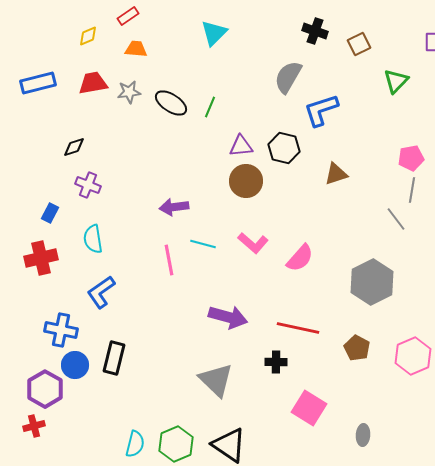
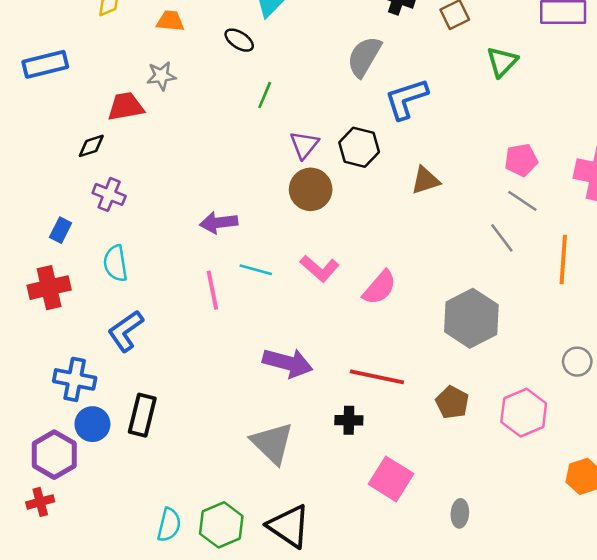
red trapezoid: (93, 83) -> (126, 106), moved
black ellipse: (171, 103) -> (239, 40), moved, size x0.7
purple triangle: (241, 146) -> (304, 145), turned -45
gray line: (412, 190) -> (522, 201), turned -65

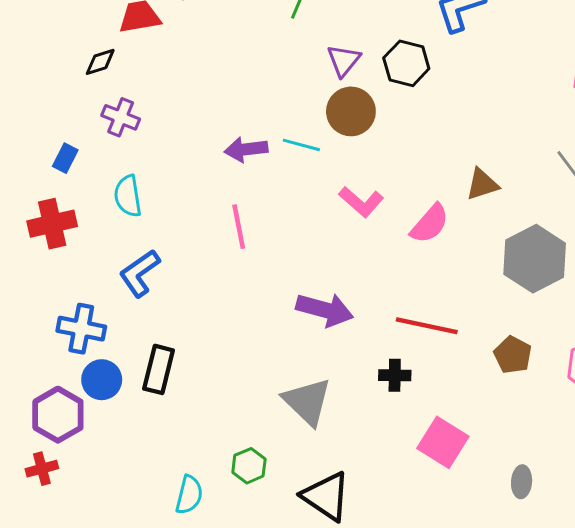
brown triangle: (425, 180) -> (482, 184), moved
cyan line: (256, 270) -> (301, 145), moved
green hexagon: (221, 525) -> (249, 466), moved, size x0.7

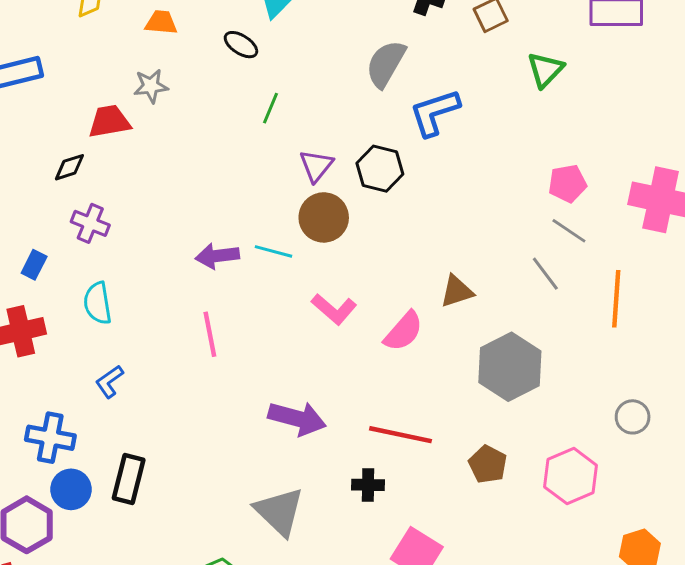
blue L-shape: (140, 273) -> (109, 381), size x0.7

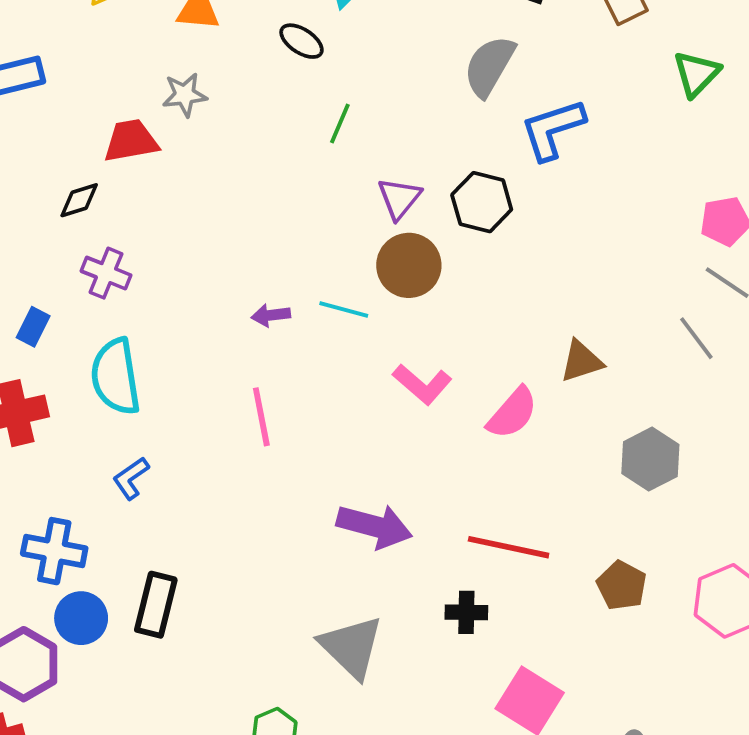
purple arrow: (217, 256) -> (271, 315), size x0.7
cyan semicircle: (98, 303) -> (116, 377), size x1.4
gray hexagon: (510, 367) -> (650, 459), size x0.7

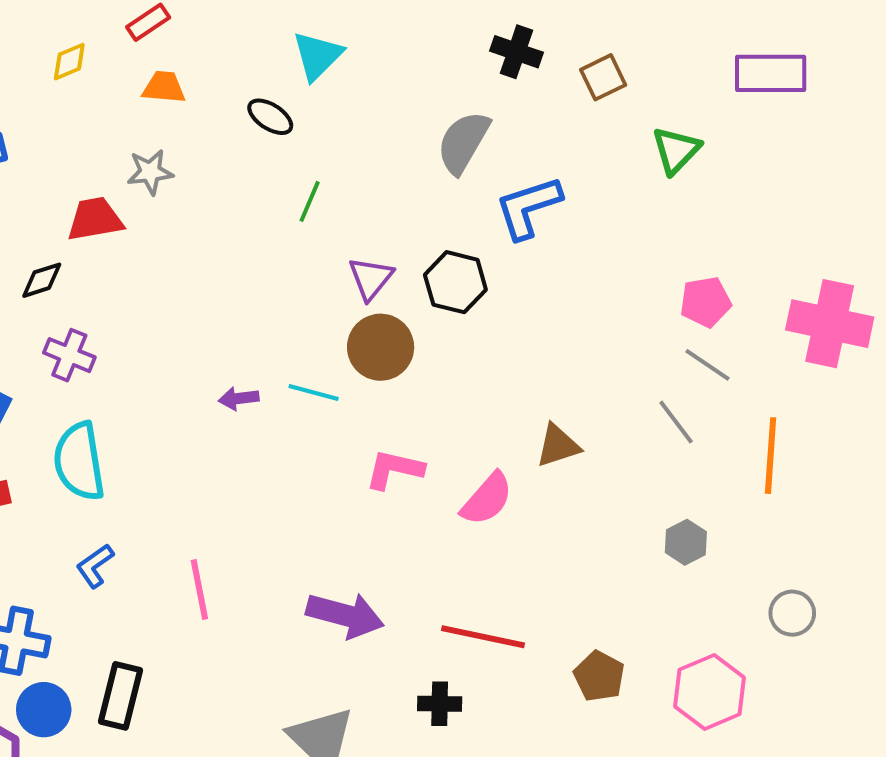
pink L-shape: (422, 384) -> (394, 469), turned 152
pink line: (261, 417) -> (199, 589), moved
gray hexagon: (650, 459) -> (686, 542), moved, size x0.7

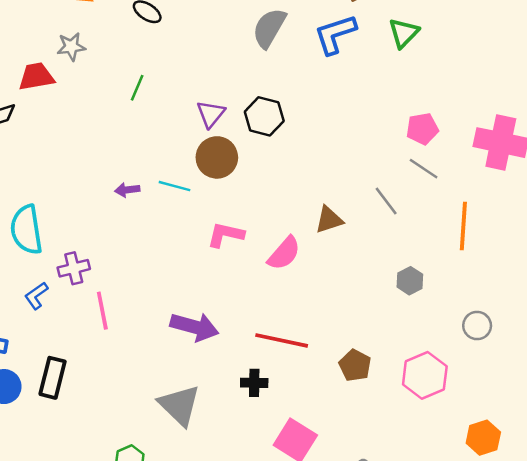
green line: (310, 201) -> (137, 88), moved
blue L-shape: (528, 207) -> (335, 34), moved
purple cross: (69, 355) -> (74, 268), moved, turned -36
gray line: (676, 422) -> (386, 201), moved

